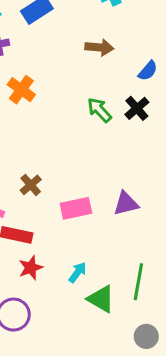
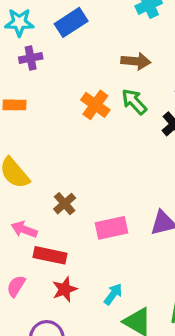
orange cross: (21, 90) -> (95, 105), moved
green arrow: (99, 110) -> (134, 102), moved

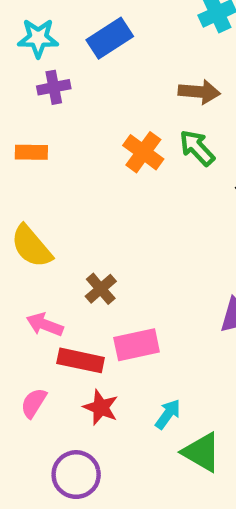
pink rectangle: (112, 228) -> (137, 345), moved
red star: (65, 289) -> (101, 407), turned -30

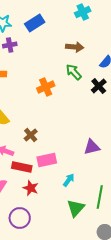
orange cross: (143, 152) -> (46, 87), moved, turned 30
cyan arrow: (168, 414) -> (69, 180), moved
green triangle: (201, 452) -> (76, 208), turned 42

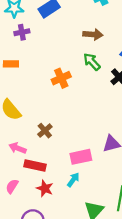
pink rectangle: (47, 160) -> (81, 157), moved
cyan arrow: (69, 180) -> (73, 180), moved

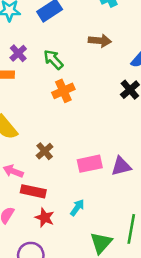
purple cross: (22, 32) -> (18, 53), moved, turned -32
green arrow: (92, 62) -> (53, 60), moved
pink rectangle: (81, 157) -> (90, 164), moved

